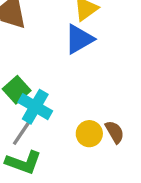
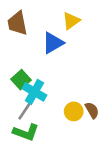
blue triangle: (79, 39) -> (53, 43), moved

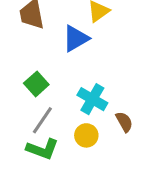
cyan cross: (34, 92) -> (92, 99), moved
yellow circle: (74, 111) -> (86, 135), moved

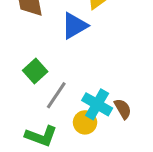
cyan cross: (92, 99) -> (97, 104), moved
gray line: (42, 120) -> (56, 95), moved

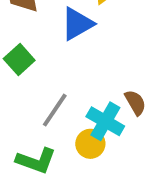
green square: (35, 71) -> (19, 59), moved
brown semicircle: (123, 109) -> (135, 103), moved

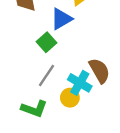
green square: (19, 59) -> (47, 42), moved
brown semicircle: (135, 103) -> (99, 71), size x1.5

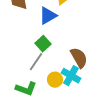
green square: (47, 42) -> (43, 44), moved
cyan cross: (80, 83) -> (71, 76), moved

